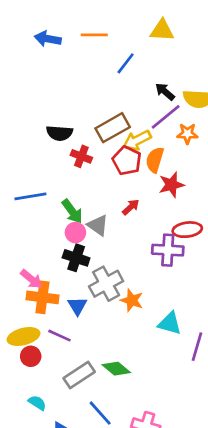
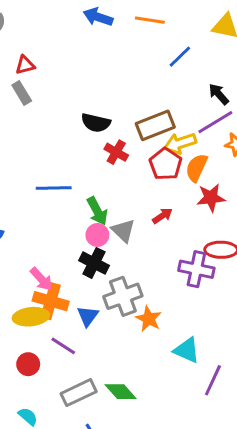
yellow ellipse: (23, 336) -> (31, 317), moved

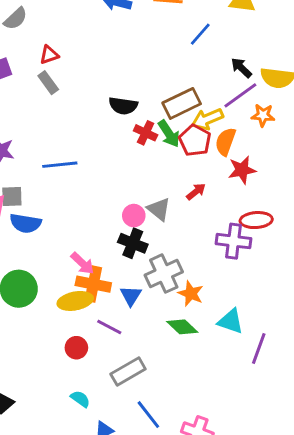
blue line: (54, 188) -> (60, 165), moved
green arrow: (97, 211) -> (169, 134), moved
green diamond: (121, 392) -> (182, 327), moved

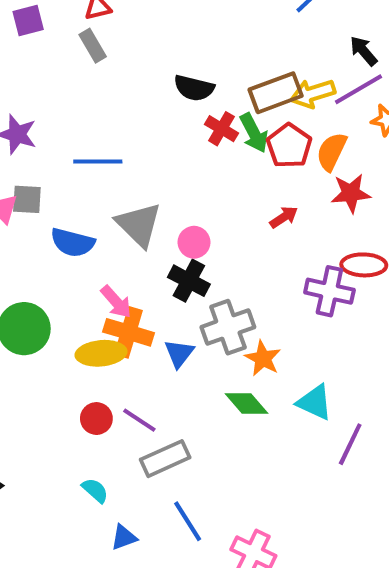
yellow arrow: (207, 119) -> (313, 93), moved
gray triangle: (159, 209) -> (139, 225), moved, size x1.4
blue semicircle: (26, 223) -> (73, 243), moved
purple line: (109, 327) -> (139, 420), moved

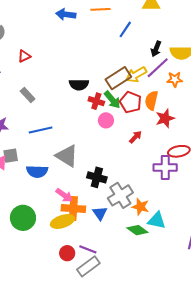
gray rectangle: (93, 46) -> (28, 95), moved
black arrow: (364, 51) -> (156, 49), turned -105
pink circle: (194, 242) -> (106, 120), moved
cyan triangle: (315, 402) -> (157, 220), moved
gray rectangle: (165, 459) -> (88, 266), moved

